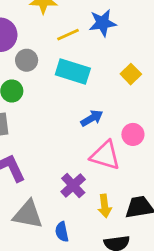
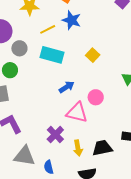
blue star: (103, 23) -> (72, 20), turned 30

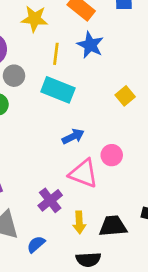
yellow line: (48, 29) -> (56, 54), turned -63
yellow square: (93, 55) -> (125, 96), moved
blue semicircle: (49, 167) -> (36, 244), turned 56

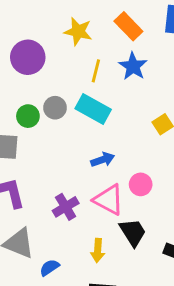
gray circle: (14, 76) -> (55, 108), moved
purple cross: (50, 200) -> (66, 207), moved
black trapezoid: (113, 226) -> (133, 232), moved, turned 56

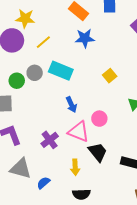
yellow star: (78, 31) -> (25, 19), moved
blue star: (133, 66) -> (85, 38), turned -30
yellow line: (96, 71) -> (43, 42), moved, turned 42
blue arrow: (103, 160) -> (71, 105), turned 91

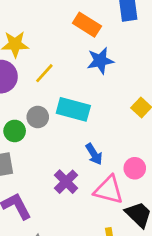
purple cross: (50, 140) -> (66, 182), moved

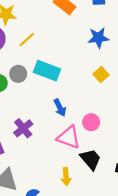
blue star: (100, 61) -> (98, 38), moved
purple cross: (66, 182) -> (23, 128), moved

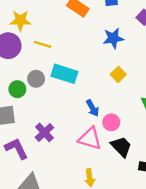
yellow line: (27, 40) -> (43, 44), turned 63
blue arrow: (60, 108) -> (93, 108), moved
black trapezoid: (91, 159) -> (121, 147), moved

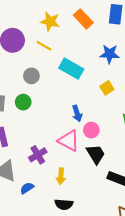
yellow star: (20, 21) -> (50, 22), moved
cyan rectangle: (64, 74) -> (71, 69), moved
green circle: (17, 89) -> (23, 102), moved
purple cross: (44, 132) -> (38, 155), moved

